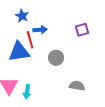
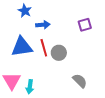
red line: (30, 40) -> (44, 48), moved
gray semicircle: (77, 86) -> (80, 81), turned 35

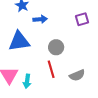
red line: (44, 48) -> (51, 69), moved
gray semicircle: (80, 81) -> (77, 75), turned 112

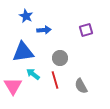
gray semicircle: (77, 75) -> (81, 86), turned 84
cyan arrow: (27, 81) -> (33, 74), moved, turned 120

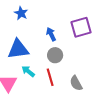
blue arrow: (44, 30) -> (51, 34), moved, turned -112
purple square: (86, 30) -> (81, 27), size x1.5

